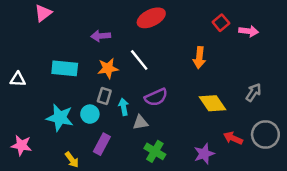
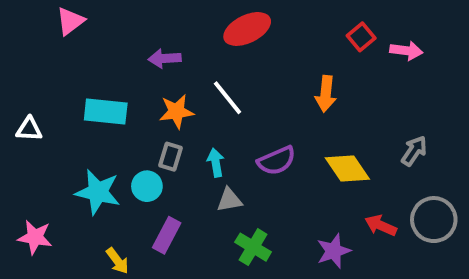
purple semicircle: (156, 97) -> (277, 161), moved
cyan arrow: (124, 107) -> (216, 163), moved

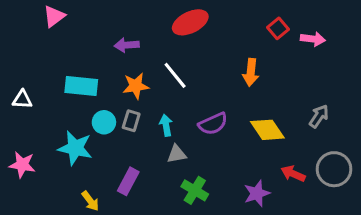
cyan circle: (147, 186) -> (104, 122), moved
pink star: (35, 237) -> (22, 165), moved

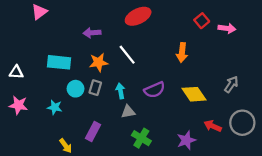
cyan star: (75, 148) -> (55, 107), size x0.6
pink star: (22, 165) -> (18, 105), moved

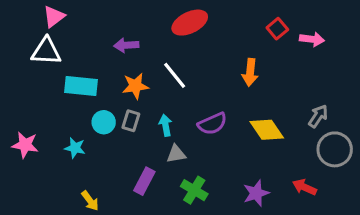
white triangle: (16, 72) -> (46, 51), moved, size x1.5
gray circle: (242, 123) -> (335, 149), moved
red arrow: (213, 126) -> (304, 187), moved
purple rectangle: (93, 131) -> (144, 181), moved

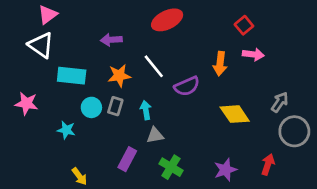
pink arrow: (312, 39) -> (253, 54), moved
white triangle: (46, 51) -> (41, 45), turned 32
purple semicircle: (212, 124) -> (187, 86), moved
pink star: (25, 145) -> (26, 103), moved
red arrow: (304, 187) -> (268, 164), turned 84

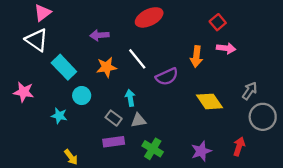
cyan rectangle: (72, 76) -> (64, 67), turned 40
gray rectangle: (115, 106) -> (114, 118), moved, turned -70
purple rectangle: (127, 159) -> (114, 142), turned 54

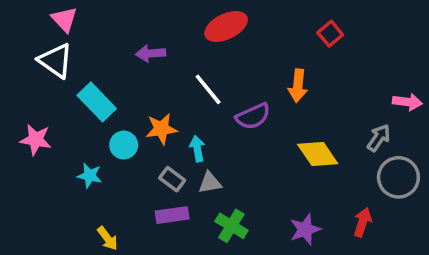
pink triangle: (43, 13) -> (64, 19), turned -36
pink arrow: (226, 48) -> (407, 102), moved
orange star: (107, 67) -> (161, 129), moved

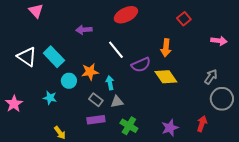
white triangle: (55, 61) -> (27, 57), moved
pink arrow: (407, 102) -> (219, 41), moved
pink star: (36, 140) -> (14, 104), moved, turned 30
yellow diamond: (318, 154) -> (166, 77), moved

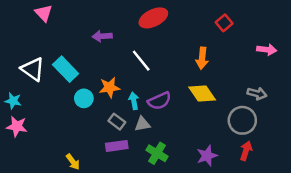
purple semicircle: (141, 65) -> (159, 101), moved
gray arrow: (211, 77) -> (257, 94), turned 70
cyan star: (50, 98) -> (13, 101), moved
gray circle: (222, 99) -> (242, 120), moved
pink star: (14, 104) -> (17, 126), turned -30

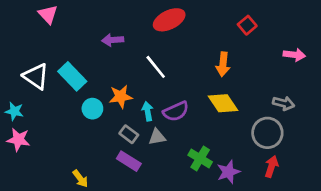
purple rectangle: (117, 146) -> (129, 161), turned 40
green cross: (157, 153) -> (200, 158), moved

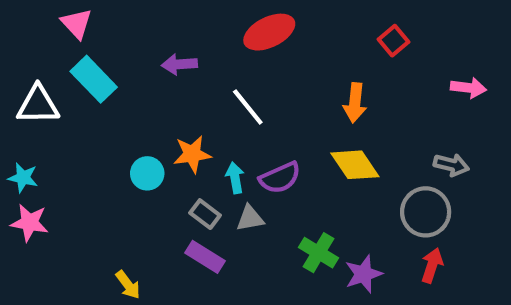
white triangle: (36, 76) -> (38, 105), moved, turned -36
cyan rectangle: (72, 76) -> (94, 79), moved

